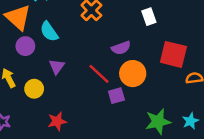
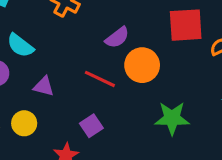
purple triangle: (57, 67) -> (44, 86), turned -35
purple square: (116, 96) -> (91, 126), moved
green star: (158, 122) -> (172, 118), moved, turned 30

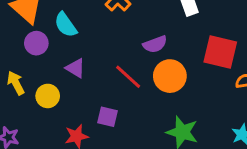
purple square: (91, 126) -> (108, 117), turned 30

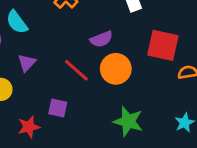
purple triangle: (75, 68) -> (27, 63), turned 42

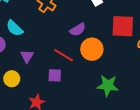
purple square: (58, 108) -> (55, 75), moved

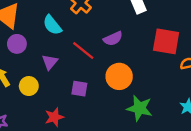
cyan semicircle: (15, 28) -> (52, 25), moved
orange circle: (92, 49) -> (119, 76), moved
red line: (64, 55) -> (83, 51), moved

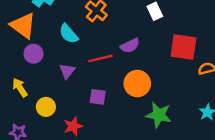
red line: (83, 51) -> (100, 58), turned -50
yellow circle: (29, 86) -> (46, 107), moved

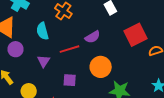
cyan semicircle: (69, 34) -> (42, 31), turned 30
red square: (183, 47) -> (135, 35), turned -30

